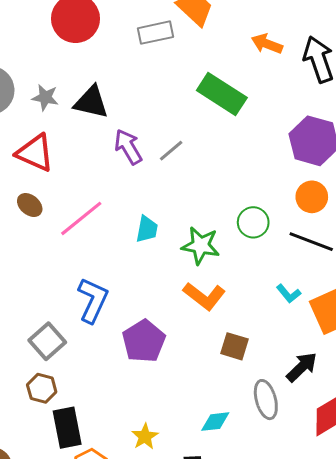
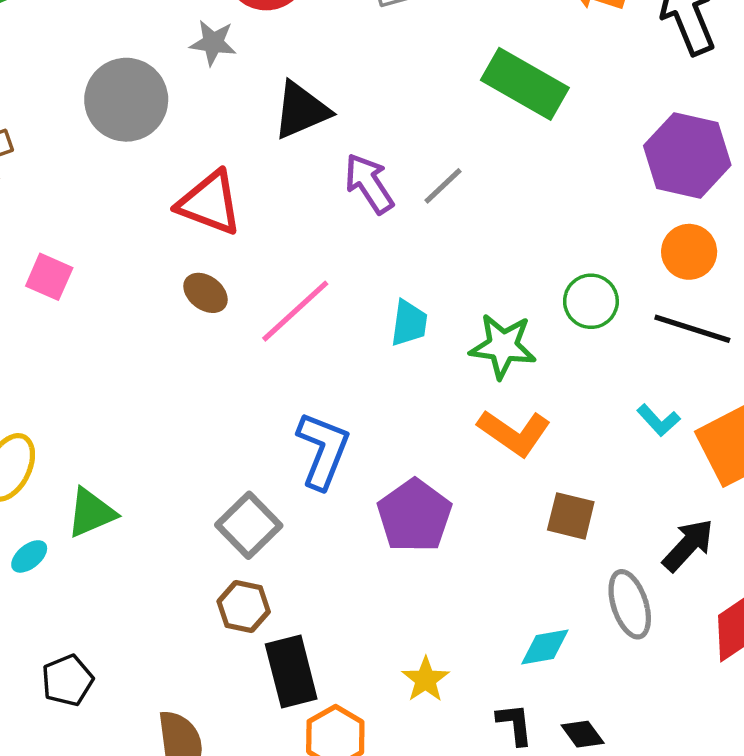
gray star: (45, 97) -> (213, 43), moved
black triangle: (91, 102) -> (301, 110), turned -33

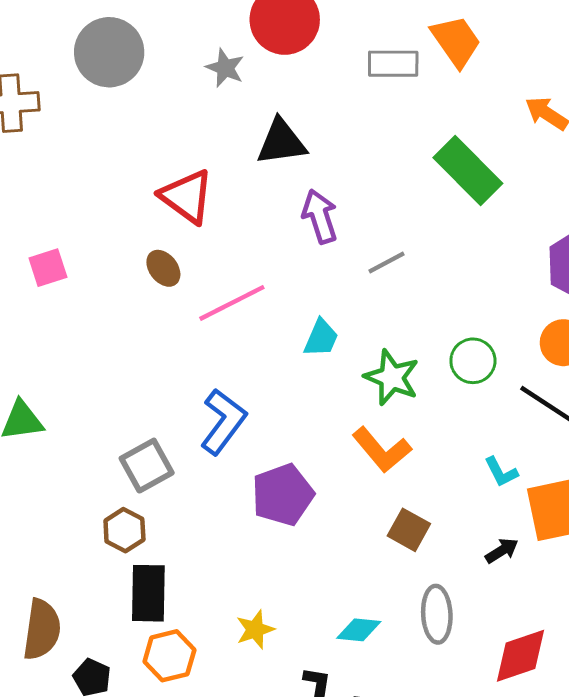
gray circle: (126, 100) -> (109, 52), moved
gray line: (443, 186) -> (386, 263), moved
pink square: (49, 277) -> (48, 268), moved, turned 33
black arrow: (688, 545) -> (502, 551), moved, size x0.7

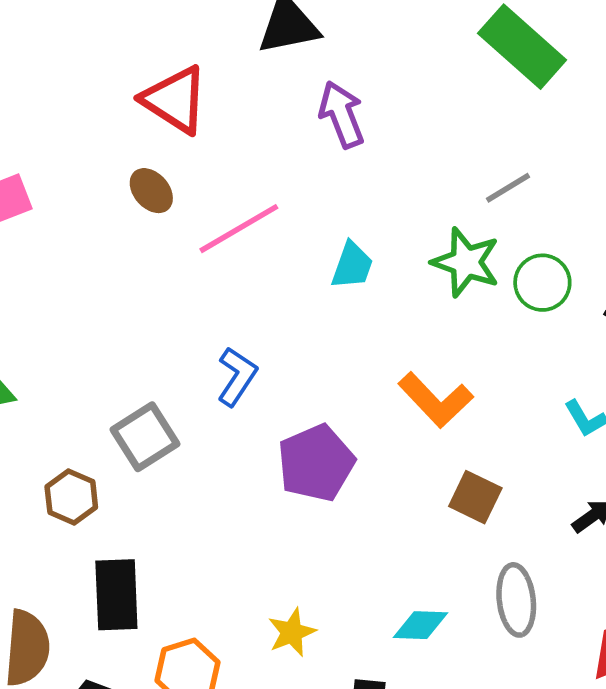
gray line: (386, 263) -> (508, 188), moved
green star: (392, 377) -> (466, 262), moved
blue L-shape: (223, 422) -> (237, 376), size x0.7
brown hexagon: (124, 530) -> (71, 497), moved
black rectangle: (148, 593) -> (116, 595), moved

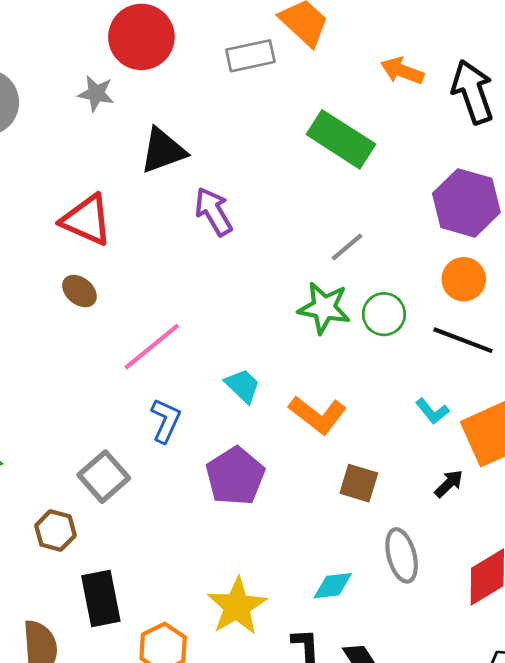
pink line: (239, 229) -> (152, 347), moved
cyan trapezoid: (352, 265) -> (243, 386), moved, turned -57
yellow star: (292, 632) -> (237, 606), size x1.6

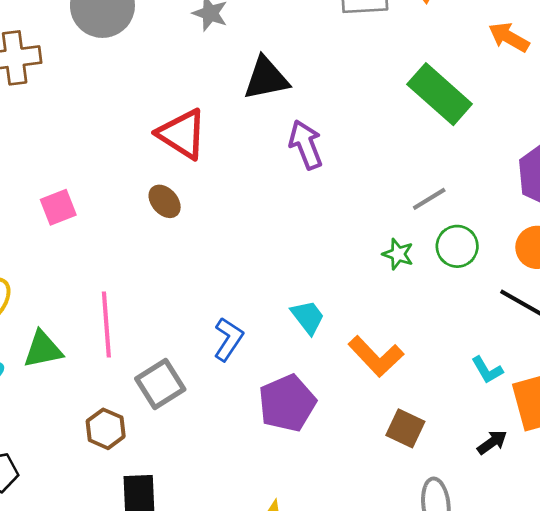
green star: (324, 308) -> (398, 254), size x0.6
green circle: (384, 314) -> (457, 246), moved
pink line: (152, 347) -> (106, 324), moved, turned -64

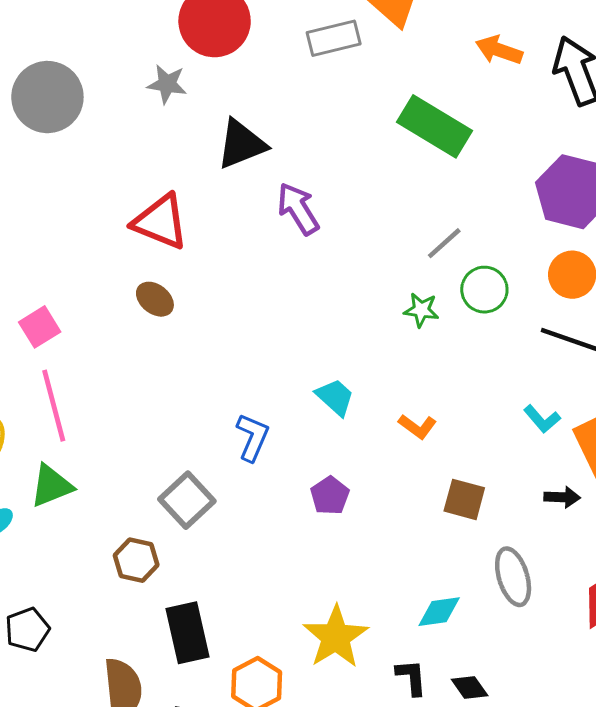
pink line: (106, 324) -> (54, 406), moved
orange L-shape: (376, 356) -> (417, 426), size x0.6
purple pentagon: (287, 403) -> (330, 496), size x0.6
black arrow: (492, 442) -> (562, 497), turned 48

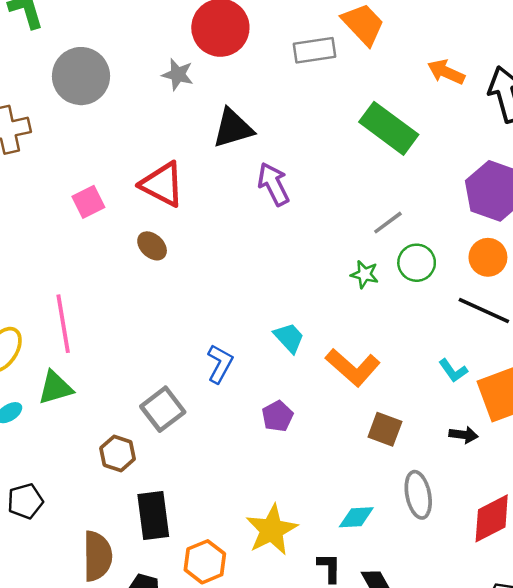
pink square: (40, 327) -> (88, 202), moved
orange L-shape: (417, 426) -> (353, 367), size x1.8

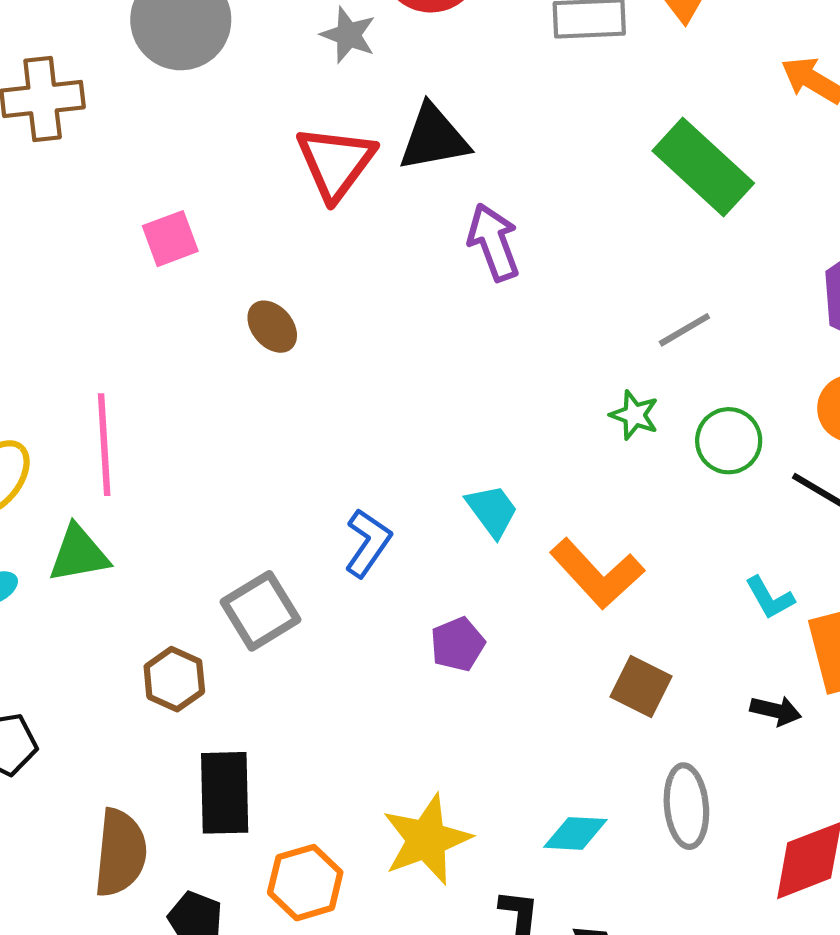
red triangle: (162, 184) -> (336, 163), moved, turned 33
green circle: (417, 263) -> (729, 441), moved

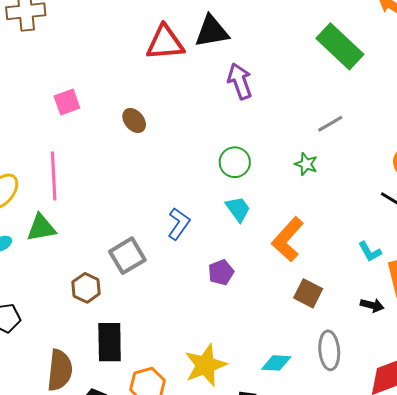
red triangle: (336, 163) -> (165, 43), turned 48
pink square: (170, 239) -> (67, 102), moved
green circle: (729, 441) -> (235, 162), moved
orange L-shape: (597, 574) -> (288, 239), turned 84

